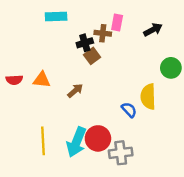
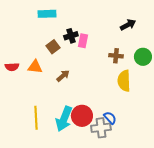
pink rectangle: (117, 22) -> (83, 41), moved
brown cross: (103, 33) -> (116, 56), moved
brown square: (92, 56) -> (53, 47), moved
blue semicircle: (129, 110) -> (110, 118), moved

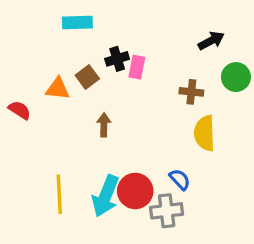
green circle: (143, 57) -> (236, 77), moved
red semicircle: (12, 67) -> (20, 110), turned -144
orange triangle: (35, 67) -> (58, 89), moved
brown arrow: (63, 76) -> (104, 125), turned -48
blue semicircle: (110, 118) -> (180, 179), moved

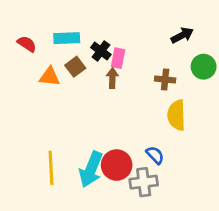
cyan rectangle: (77, 23) -> (67, 38), moved
black cross: (117, 59) -> (101, 51), turned -36
red semicircle: (20, 110) -> (27, 44), moved
brown arrow: (104, 125) -> (112, 78), moved

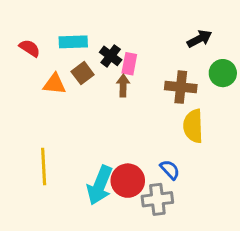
brown cross: (165, 80) -> (181, 87), size x1.4
yellow line: (51, 168) -> (44, 167), moved

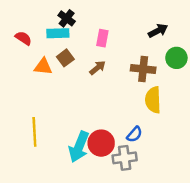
black cross: (111, 56) -> (67, 18), moved
pink rectangle: (129, 64) -> (102, 38), moved
brown arrow: (123, 86) -> (97, 68), turned 49
blue semicircle: (170, 170) -> (134, 134), turned 84

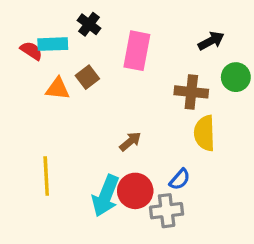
cyan rectangle: (58, 33) -> (53, 44), moved
pink rectangle: (102, 38) -> (137, 51), size x1.6
brown arrow: (97, 68) -> (130, 141), moved

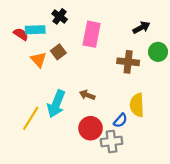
orange triangle: (58, 89) -> (39, 60), turned 42
yellow semicircle: (204, 133) -> (137, 105), moved
brown arrow: (130, 141) -> (87, 95), turned -120
yellow line: (46, 176) -> (31, 118), turned 35
cyan arrow: (106, 196) -> (56, 104), moved

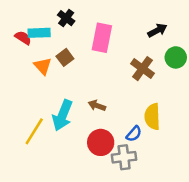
brown cross: (128, 62) -> (142, 69), turned 30

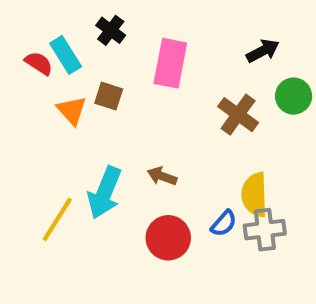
cyan rectangle: (39, 33) -> (66, 55), turned 60
brown square: (65, 57) -> (109, 96), turned -35
gray cross: (124, 157) -> (265, 230), moved

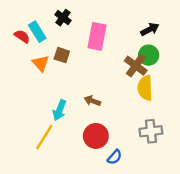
green circle: (294, 96) -> (149, 55), moved
cyan arrow: (105, 193) -> (60, 110), size x0.7
yellow semicircle: (255, 195) -> (145, 88), moved
yellow line: (57, 219) -> (44, 137), moved
blue semicircle: (224, 223) -> (115, 157), moved

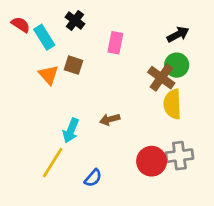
red semicircle: (22, 36) -> (21, 25), moved
pink rectangle: (97, 36) -> (115, 43), size x0.7
brown arrow: (92, 101) -> (110, 119), turned -35
red circle: (96, 136) -> (152, 161), moved
blue semicircle: (115, 157) -> (93, 178), moved

